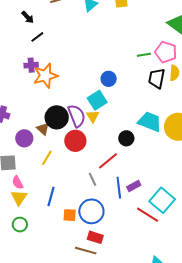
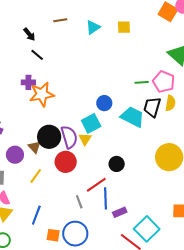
black line: (37, 37) -> (37, 55), turned 72
cyan trapezoid: (150, 122) -> (132, 117), moved
blue line: (119, 188) -> (105, 198), moved

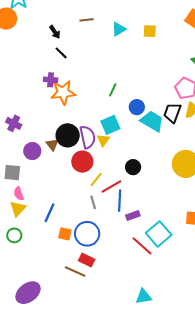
green line: (142, 82) -> (113, 90), moved, turned -64
blue circle: (104, 103) -> (137, 107), moved
yellow line: (36, 176) -> (96, 179), moved

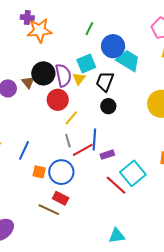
blue circle: (137, 107) -> (113, 46), size x1.5
black trapezoid: (172, 113) -> (105, 81), moved
red line: (111, 186) -> (83, 150), moved

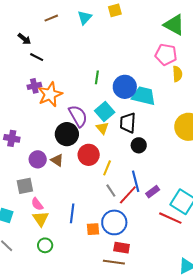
purple semicircle: (63, 75) -> (78, 116), moved
brown triangle: (28, 82) -> (57, 160), moved

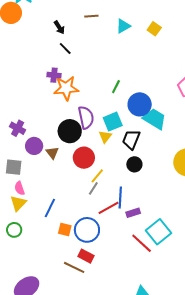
yellow square: (115, 10) -> (154, 29), turned 32
purple cross: (12, 138) -> (18, 128), moved
gray line: (111, 191) -> (93, 188), moved, turned 48

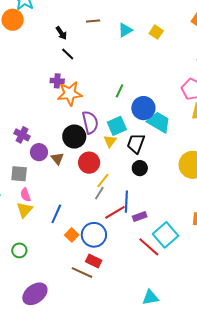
green circle: (14, 230) -> (19, 250), moved
orange square: (65, 230) -> (72, 235), turned 32

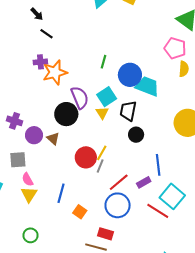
red circle: (89, 163) -> (86, 157), moved
blue line: (126, 202) -> (158, 165), moved
blue circle: (94, 235) -> (118, 205), moved

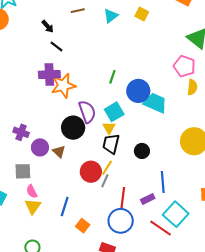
purple cross: (40, 62) -> (49, 74), size x1.5
black trapezoid: (128, 111) -> (111, 144), moved
red line: (119, 182) -> (123, 198), turned -45

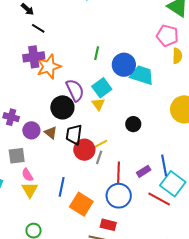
black trapezoid: (111, 144) -> (74, 135), moved
yellow line: (107, 168) -> (100, 144), turned 35
blue line: (163, 182) -> (164, 165), moved
orange square: (83, 226) -> (81, 204), size x1.6

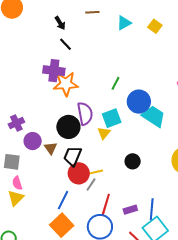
purple cross: (11, 117) -> (16, 123), turned 35
blue line: (62, 187) -> (63, 200), moved

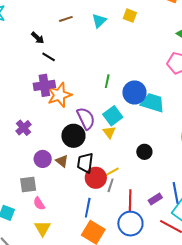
purple cross: (16, 123) -> (23, 128), moved
yellow triangle: (16, 198) -> (43, 228), moved

